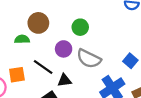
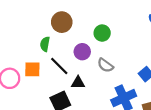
green semicircle: (22, 39) -> (45, 44), moved, turned -88
gray semicircle: (89, 59) -> (105, 65), size x0.7

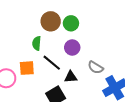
green circle: (102, 33) -> (71, 23), moved
gray semicircle: (105, 65) -> (96, 68), moved

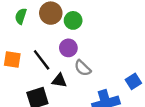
green semicircle: (37, 43) -> (21, 16), moved
gray semicircle: (96, 68) -> (83, 68), moved

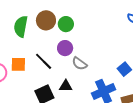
green semicircle: (21, 16) -> (21, 26), size x1.5
black triangle: (59, 81) -> (66, 86), moved

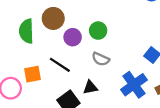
green circle: (66, 24) -> (98, 31), moved
purple circle: (65, 48) -> (73, 37), moved

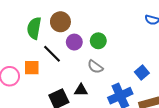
black line: (60, 65) -> (52, 54), moved

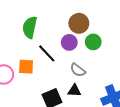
brown circle: (60, 22) -> (79, 23), moved
gray semicircle: (95, 67) -> (78, 70), moved

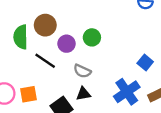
brown circle: (79, 23) -> (45, 25), moved
orange square: (26, 67) -> (28, 94), moved

